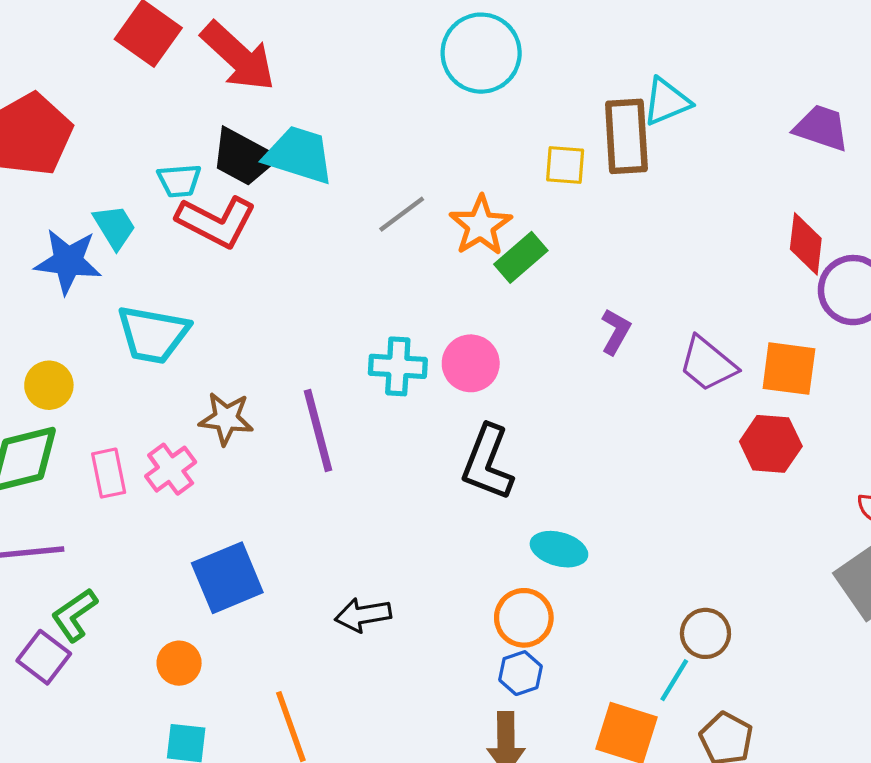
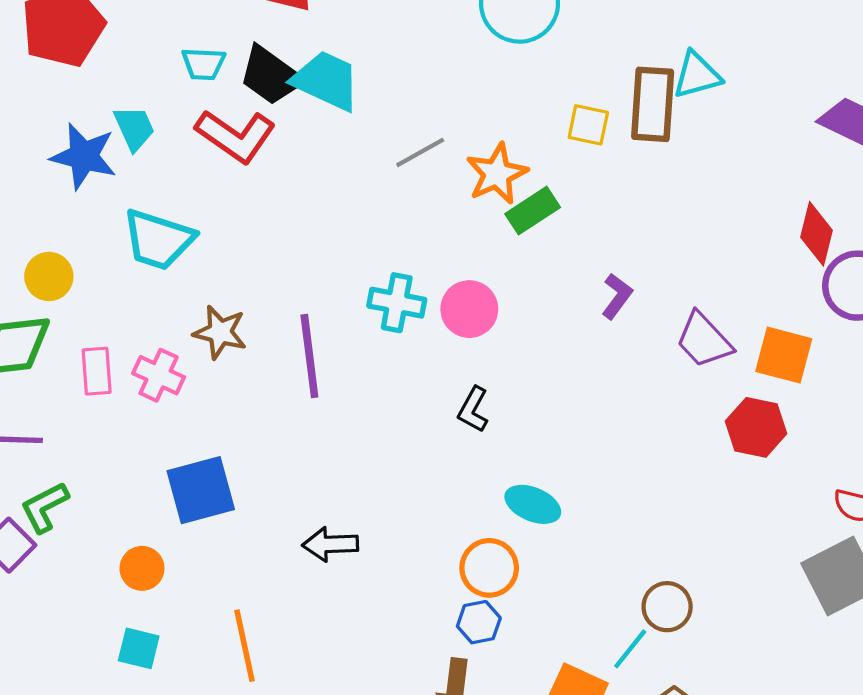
cyan trapezoid: (179, 181) -> (204, 64), moved
black L-shape: (488, 463) -> (473, 410), size x0.6
pink cross: (171, 469) -> (159, 375), turned -36

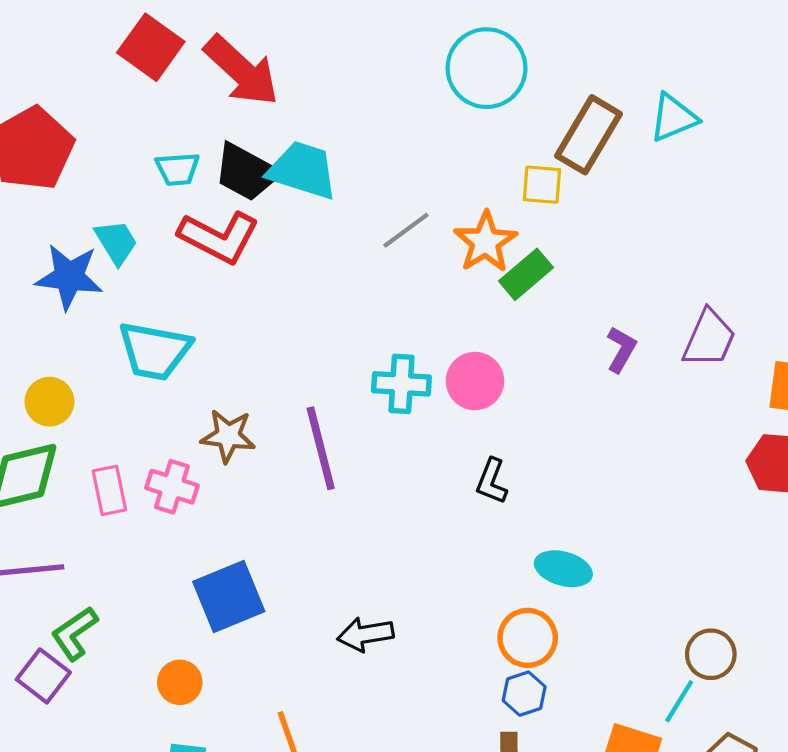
brown rectangle: (653, 104) -> (589, 135), moved, turned 34
yellow square: (588, 125) -> (542, 185), moved
purple trapezoid: (704, 340) -> (709, 338), moved, turned -106

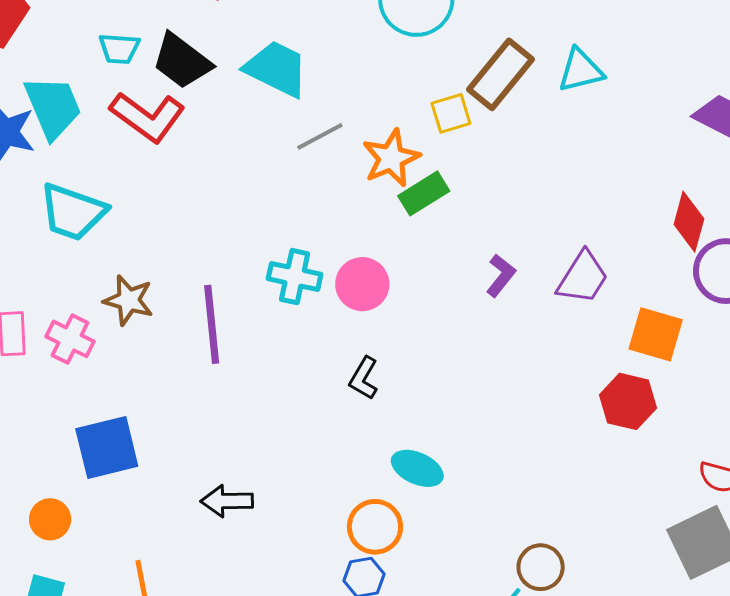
cyan trapezoid: (303, 170) -> (277, 69), moved
yellow square: (542, 185) -> (451, 113), turned -30
cyan trapezoid: (116, 242) -> (53, 107), size x1.5

